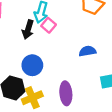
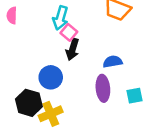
black arrow: (28, 30) -> (73, 49), moved
purple ellipse: (66, 93) -> (103, 88), moved

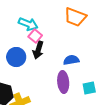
cyan arrow: (60, 18) -> (28, 24), turned -84
blue circle: (51, 77) -> (16, 57), moved

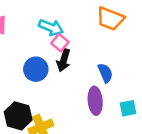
blue semicircle: (71, 60) -> (105, 73), turned 77

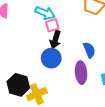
pink square: (60, 43) -> (52, 25), turned 32
blue circle: (36, 69) -> (51, 58), moved

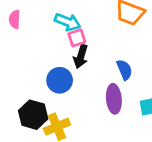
blue circle: (51, 58) -> (60, 80), moved

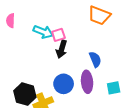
cyan arrow: (68, 22) -> (43, 32), moved
blue circle: (60, 80) -> (64, 84), moved

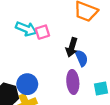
black arrow: (62, 49) -> (72, 47), moved
blue circle: (64, 84) -> (27, 84), moved

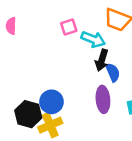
cyan arrow: (26, 29) -> (93, 39), moved
pink square: (42, 32) -> (69, 27), moved

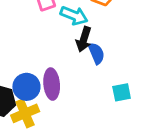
purple ellipse: (103, 99) -> (52, 84), moved

